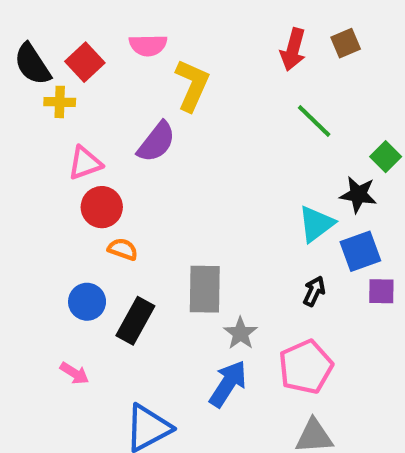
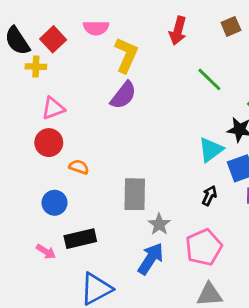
red arrow: (293, 49) -> (178, 31), moved
purple semicircle: (156, 142) -> (123, 95), moved
red circle: (102, 207) -> (49, 143), moved
black rectangle: (135, 321) -> (80, 239), moved, turned 48

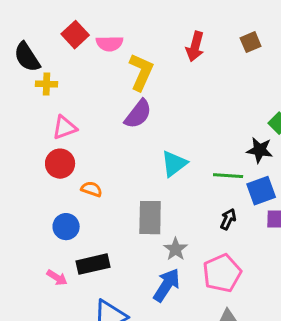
red square: (53, 39) -> (75, 35), moved
green line: (209, 79) -> (228, 176), moved, turned -40
cyan triangle: (211, 150) -> (174, 164), moved

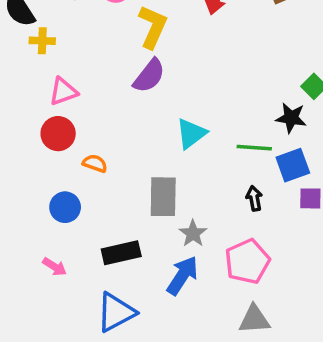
black arrow: (228, 219) -> (254, 198), turned -35
black rectangle: (93, 264) -> (121, 253), moved

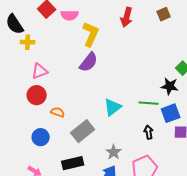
cyan triangle: (191, 134) -> (113, 107), moved
gray rectangle: (163, 197) -> (83, 131), moved, turned 50

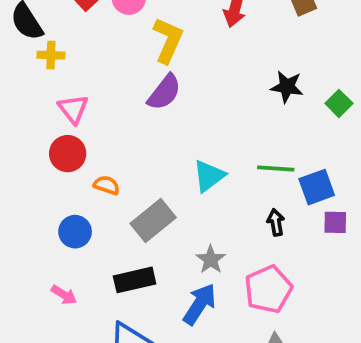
pink triangle: (40, 71) -> (73, 109), turned -48
black star: (170, 86) -> (287, 87), moved

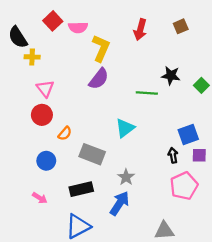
green line: (276, 168) -> (147, 93), moved
orange semicircle: (107, 185) -> (65, 133), turned 112
gray rectangle: (153, 220) -> (92, 154), turned 60
black arrow: (276, 222) -> (173, 155), moved
pink pentagon: (268, 289) -> (184, 186), moved

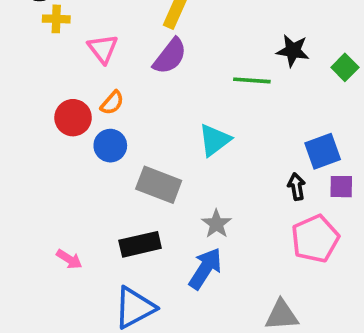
pink triangle: (45, 89) -> (103, 49), moved
orange semicircle: (65, 133) -> (112, 103), moved
blue circle: (46, 161) -> (110, 146), moved

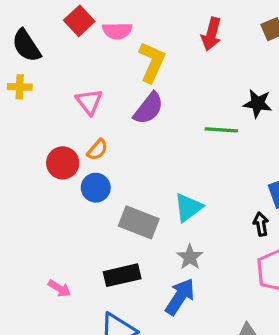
yellow cross: (56, 19) -> (20, 87), moved
cyan triangle: (215, 140) -> (188, 207), moved

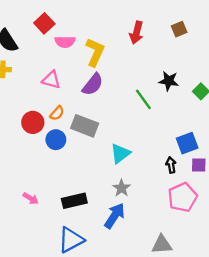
pink semicircle: (117, 31) -> (65, 42), moved
pink triangle: (89, 102) -> (51, 80), turned -36
green line: (221, 130) -> (143, 99), turned 50
gray rectangle: (139, 222) -> (85, 126), moved
pink arrow: (59, 288) -> (31, 198), moved

